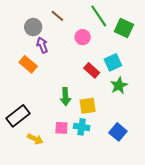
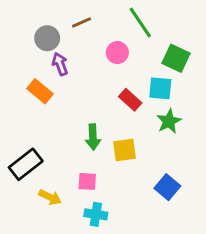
brown line: (57, 16) -> (82, 22), turned -64
green square: (124, 28) -> (176, 58), moved
cyan square: (113, 62) -> (160, 88), turned 30
cyan cross: (82, 127) -> (96, 214), moved

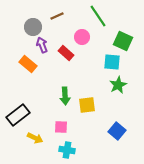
red rectangle: (130, 100) -> (66, 53), moved

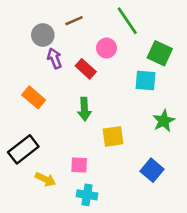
orange rectangle: (28, 64) -> (34, 97), moved
green star: (118, 85) -> (164, 121), moved
green arrow: (65, 96) -> (84, 109), moved

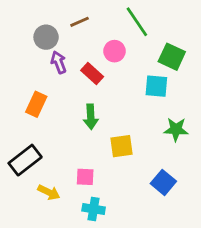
orange rectangle: (34, 97) -> (36, 104), turned 75
green star: (164, 121) -> (176, 129), turned 30

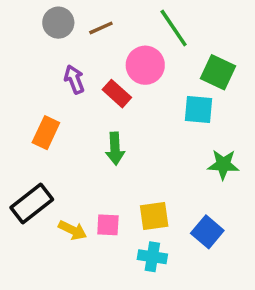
gray circle: (46, 37) -> (58, 23), moved
pink circle: (114, 51) -> (145, 65), size x1.4
yellow square: (121, 146) -> (154, 216), moved
yellow arrow: (49, 192) -> (73, 230), moved
cyan cross: (94, 209) -> (152, 257), moved

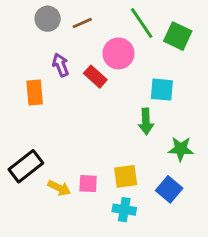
green square: (218, 72) -> (178, 36), moved
orange rectangle: (46, 133) -> (35, 92), moved, turned -30
green arrow: (115, 149) -> (146, 121), moved
green star: (223, 165) -> (181, 149), moved

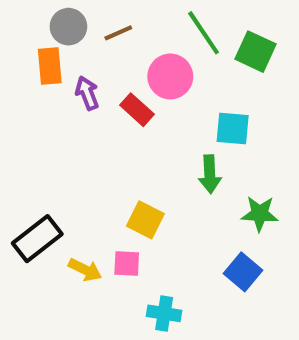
orange rectangle: (35, 92) -> (50, 66), moved
yellow square: (126, 176) -> (145, 220), moved, turned 35
cyan cross: (124, 210) -> (164, 313), moved

